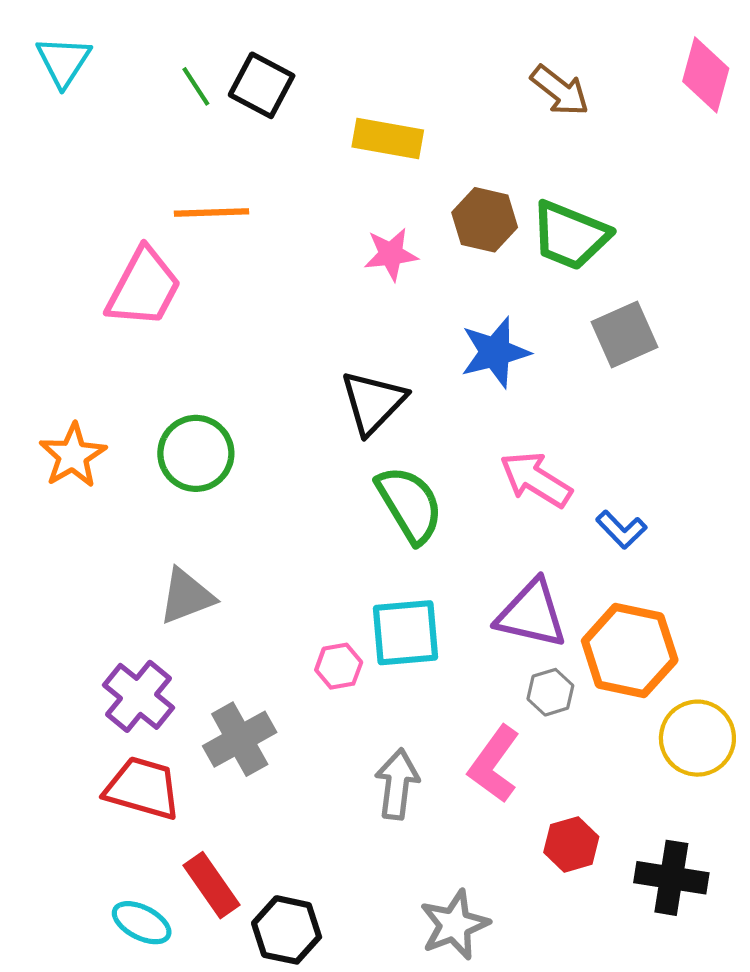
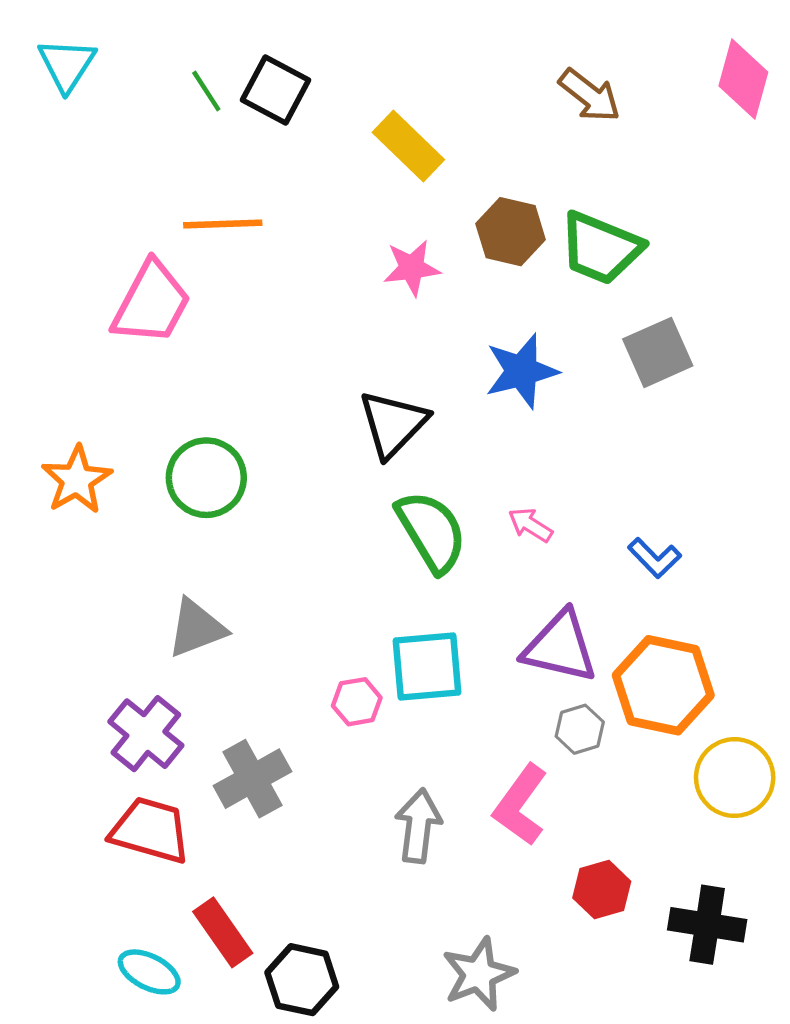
yellow rectangle: (388, 138) -> (408, 146), turned 34
pink arrow: (536, 479) -> (530, 525), moved, size x0.6

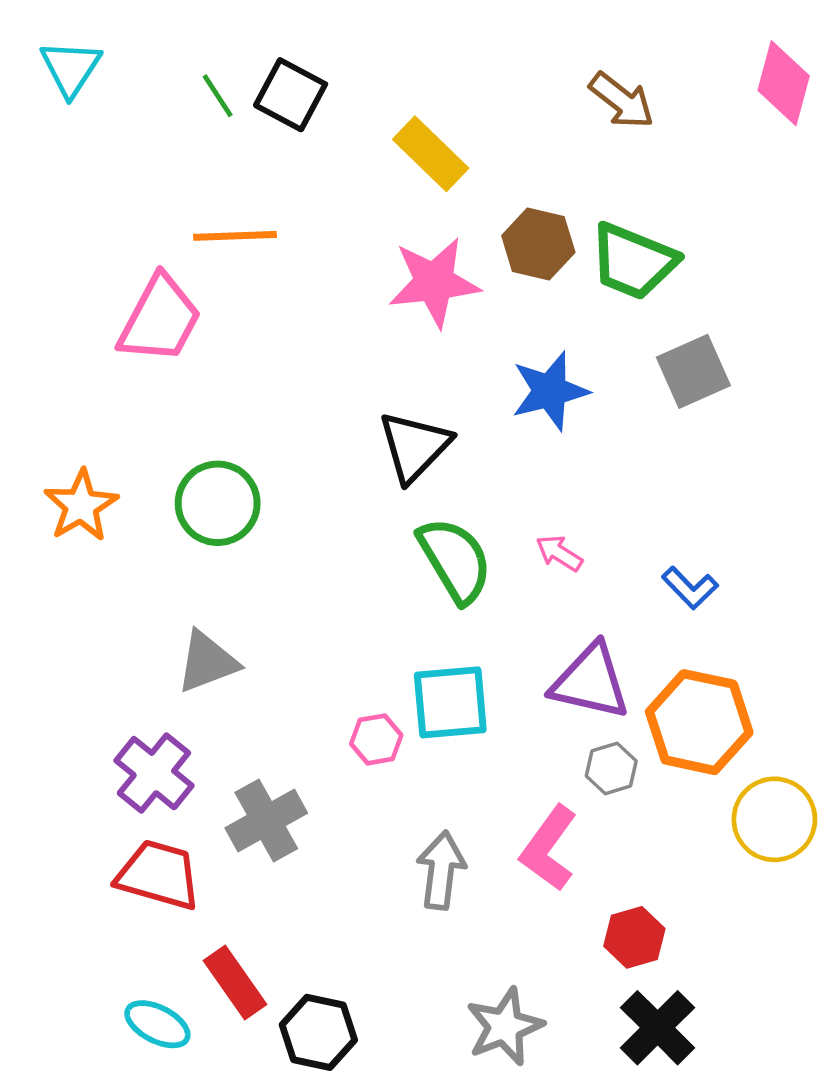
pink star: (412, 268) -> (434, 282), size x1.5
black cross: (707, 925) -> (658, 1028), moved, turned 36

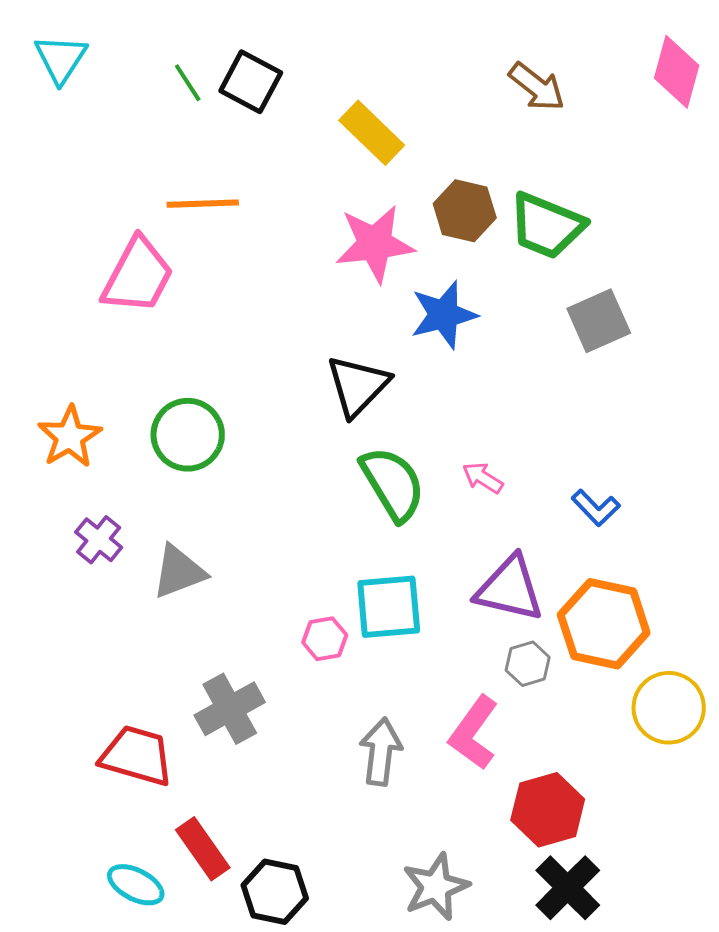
blue star: (550, 391) -> (444, 315), moved
purple cross: (154, 773) -> (99, 540), moved, size x0.7
red hexagon: (634, 937) -> (548, 810), size x1.4

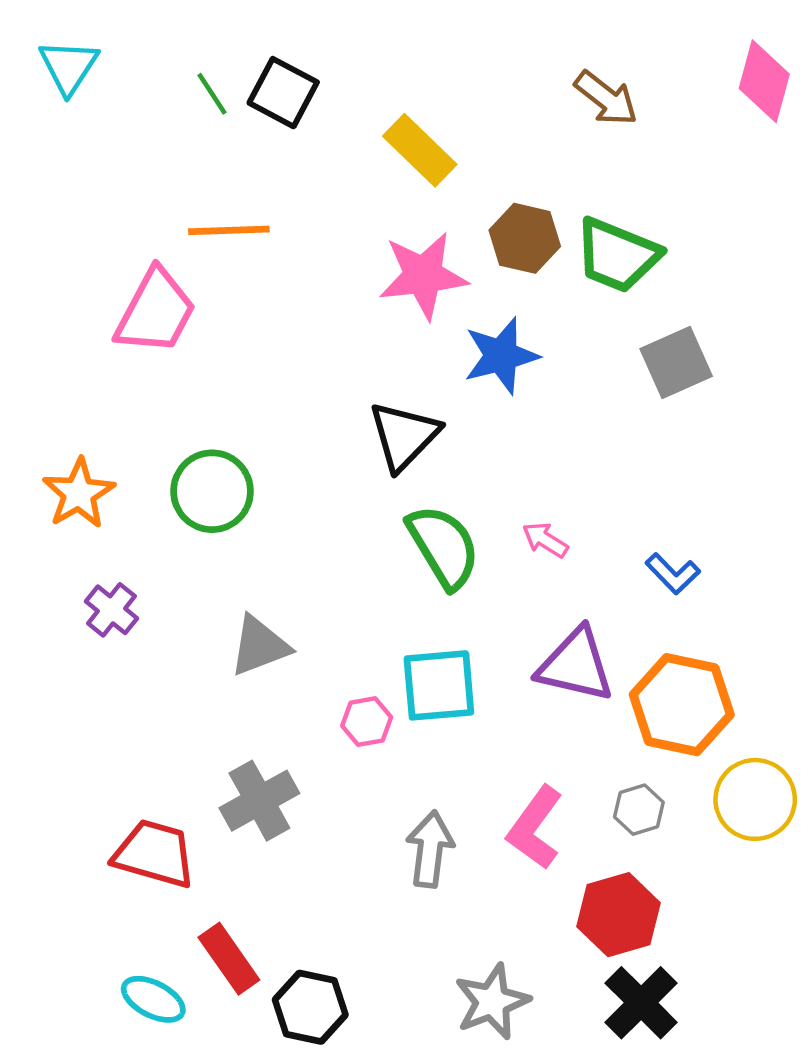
gray triangle: (179, 572) -> (259, 646), moved
gray hexagon: (528, 664) -> (639, 810), moved

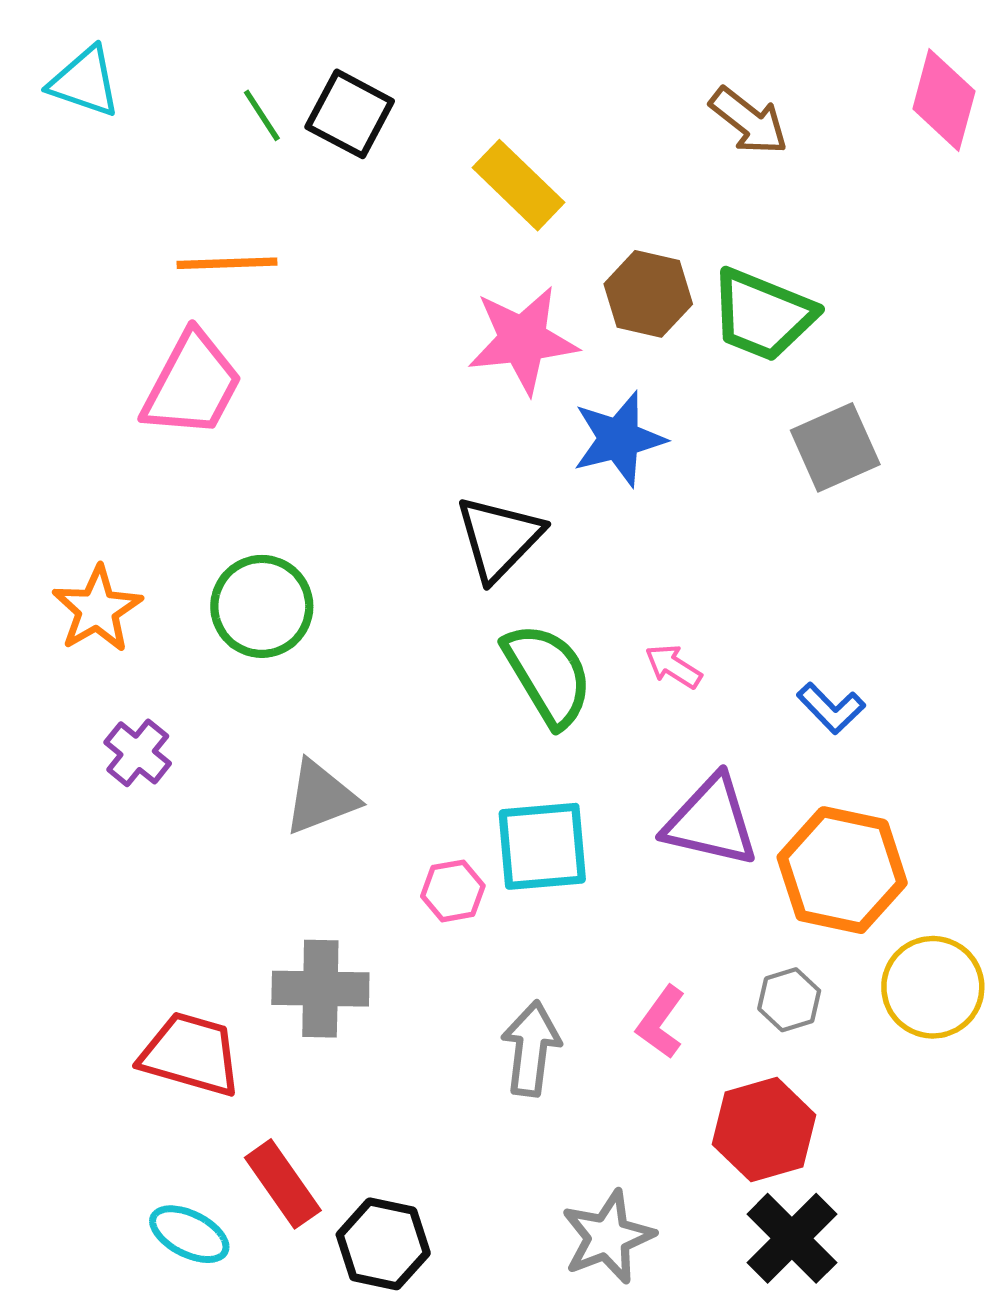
cyan triangle: (69, 67) -> (85, 82), turned -44
orange line: (229, 230) -> (227, 263), moved
gray cross: (259, 801) -> (320, 989), turned 30
pink L-shape: (535, 828) -> (661, 1022), size x0.7

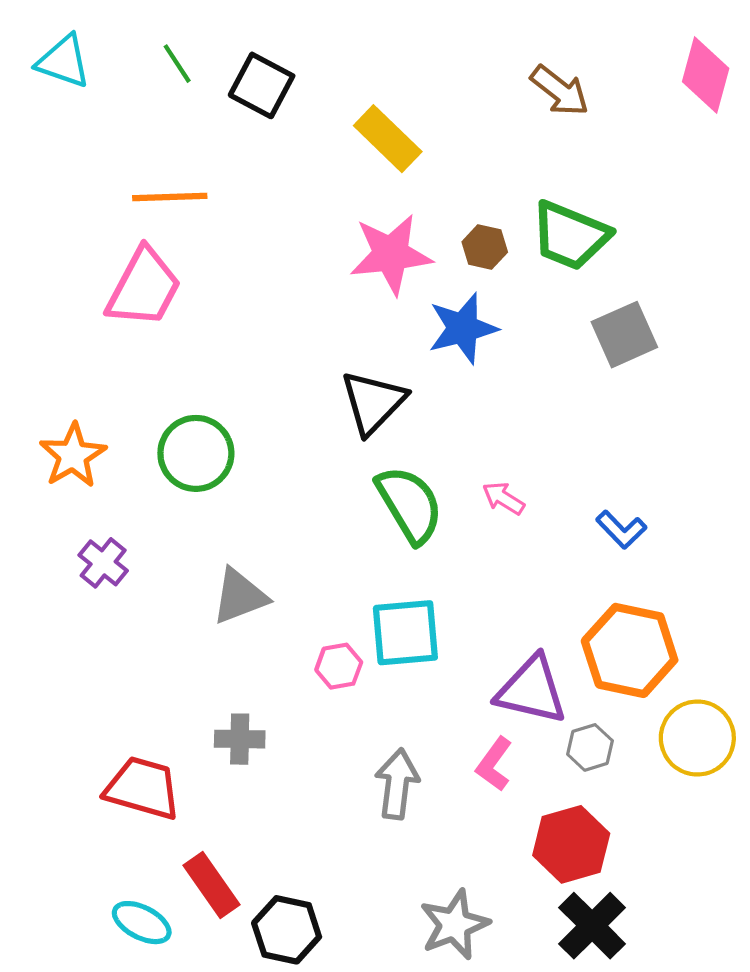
green line: (262, 115) -> (177, 64), moved
brown hexagon: (648, 294) -> (485, 247), moved, size x0.7
purple triangle: (711, 821) -> (532, 690), moved
gray cross: (320, 989) -> (240, 739), size x0.7

